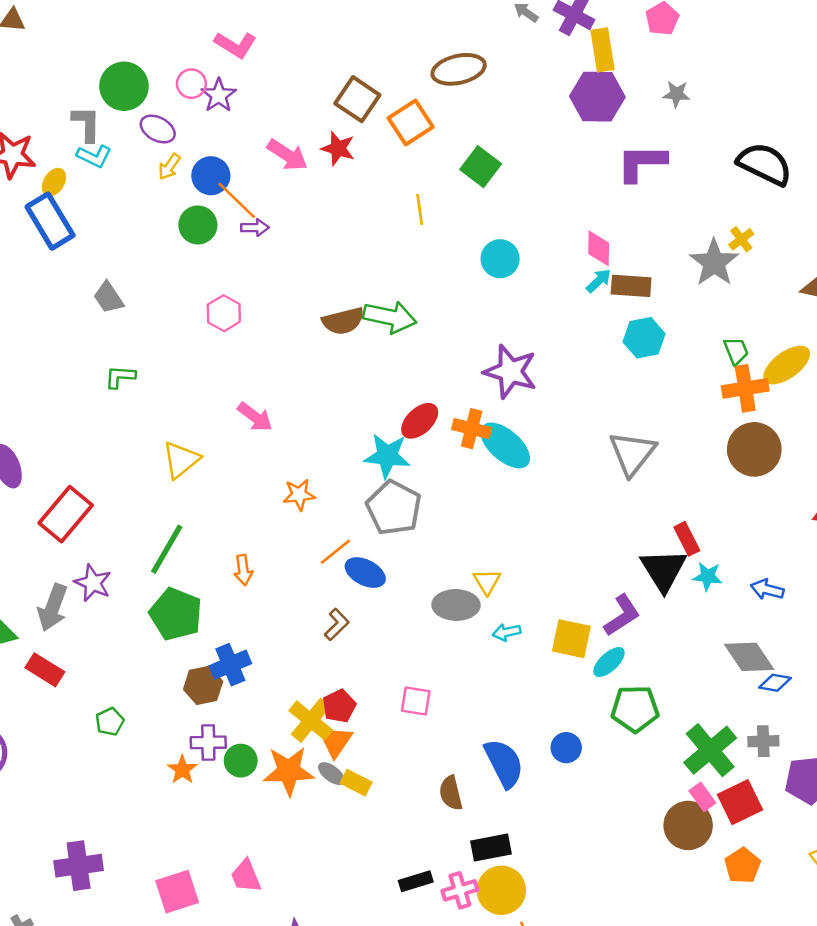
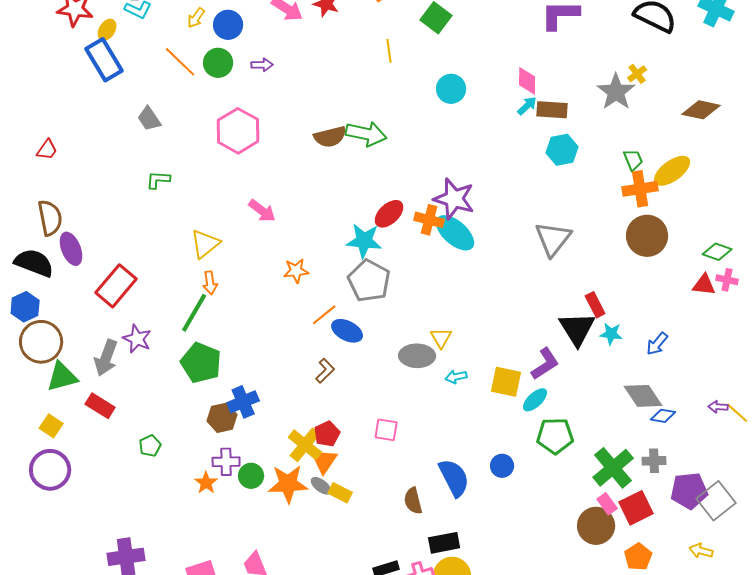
orange line: (237, 200) -> (180, 62), moved
pink hexagon: (224, 313) -> (238, 131), size x1.6
purple star: (510, 372) -> (454, 199), moved
orange arrow: (243, 570) -> (210, 283), moved
blue arrow: (767, 589) -> (657, 344), turned -65

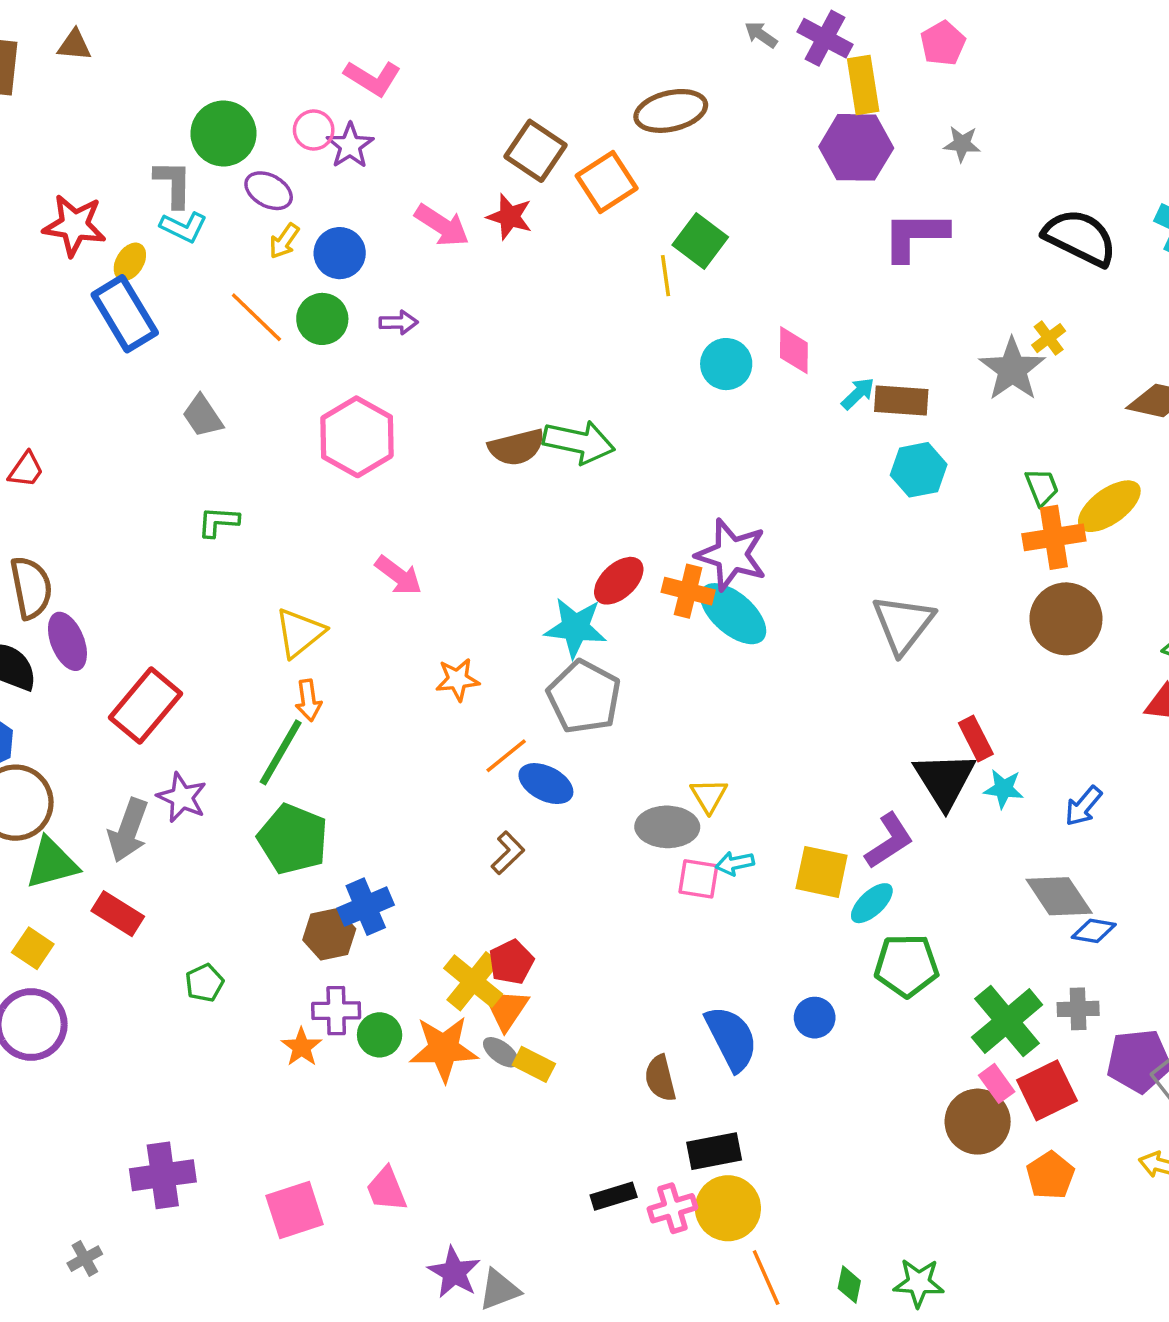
yellow line: (389, 51) -> (666, 276), moved
pink diamond: (527, 81) -> (794, 350), moved
pink square: (386, 430) -> (698, 879), moved

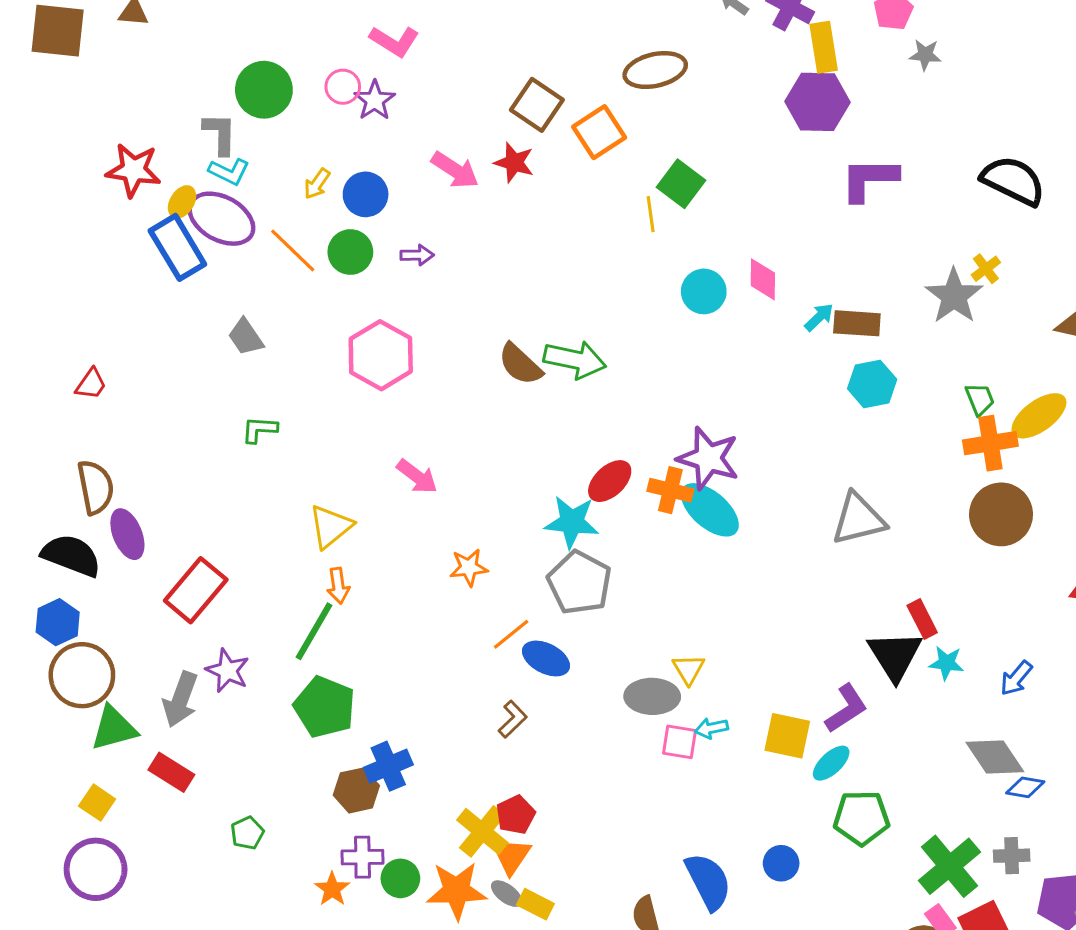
gray star: (962, 144) -> (925, 55), moved
purple ellipse: (269, 191) -> (221, 219), moved, size x1.6
brown semicircle: (516, 447) -> (520, 364), turned 57
gray triangle: (903, 624) -> (858, 519), turned 38

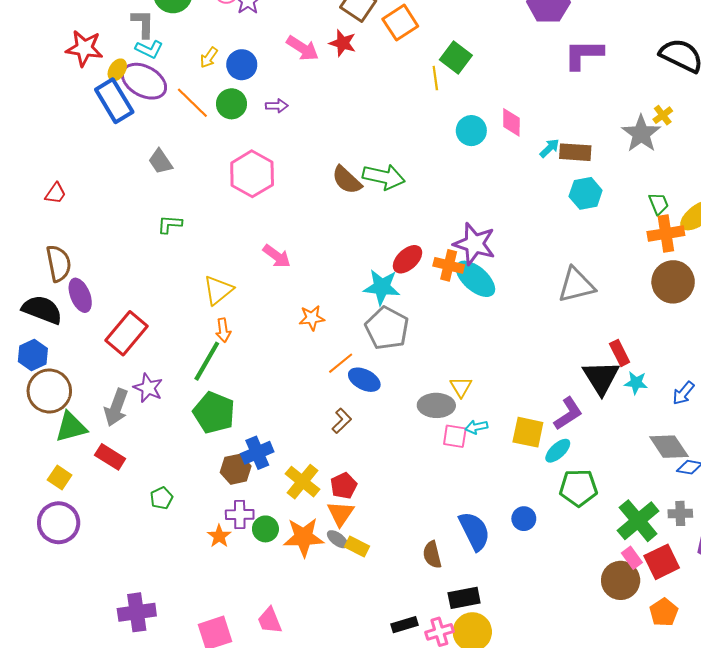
yellow cross: (482, 831) -> (303, 482), moved

